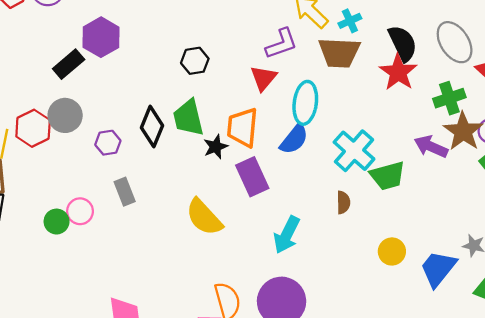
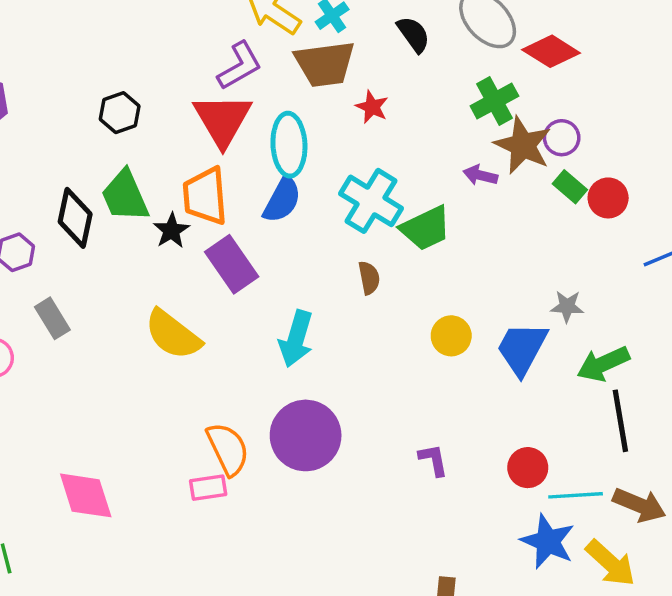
black semicircle: (403, 43) -> (413, 34), size x0.7
red star: (398, 72) -> (372, 107), moved, size x0.6
red triangle: (263, 78) -> (223, 120), size x1.5
purple arrow: (431, 147) -> (480, 175), size x0.7

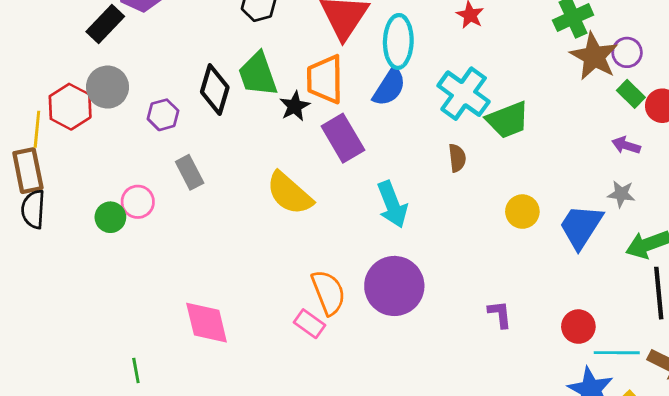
purple arrow: (480, 175) -> (626, 145), moved
cyan arrow: (296, 339) -> (392, 204), turned -42
pink rectangle: (208, 488) -> (310, 324), turned 40

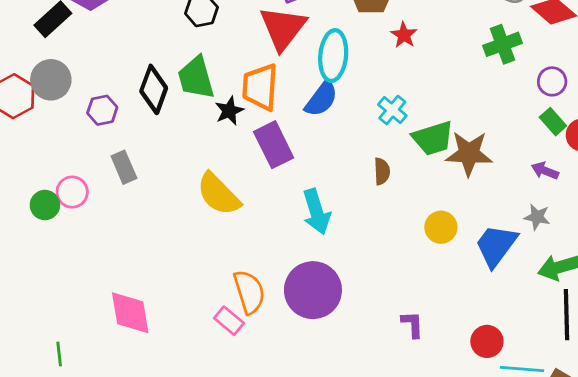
brown star: (594, 56) -> (469, 154), moved, turned -30
cyan cross: (464, 94) -> (392, 110), size x0.6

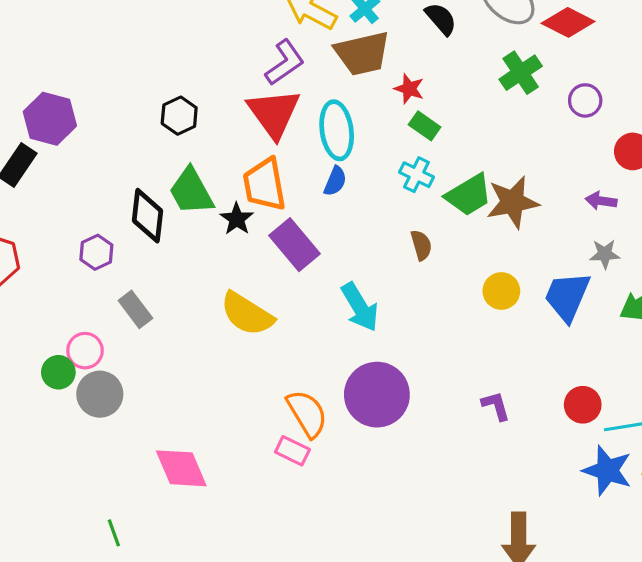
gray circle: (51, 80) -> (100, 394), moved
blue semicircle: (321, 99) -> (335, 181), size x0.7
green rectangle: (553, 122) -> (425, 126), moved

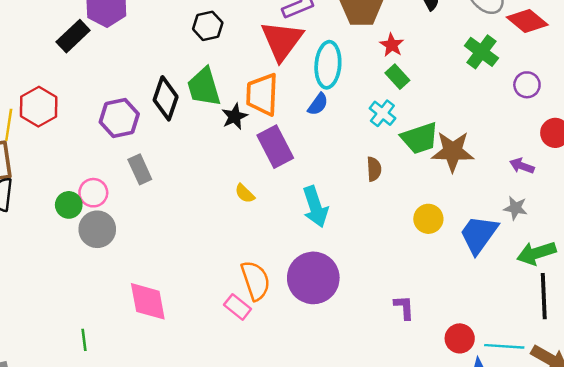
green cross: (521, 73) -> (481, 52), turned -32
purple hexagon: (96, 252) -> (119, 118), size x1.4
yellow semicircle: (247, 314) -> (245, 193), moved, size x0.5
red circle: (583, 405) -> (460, 338), moved

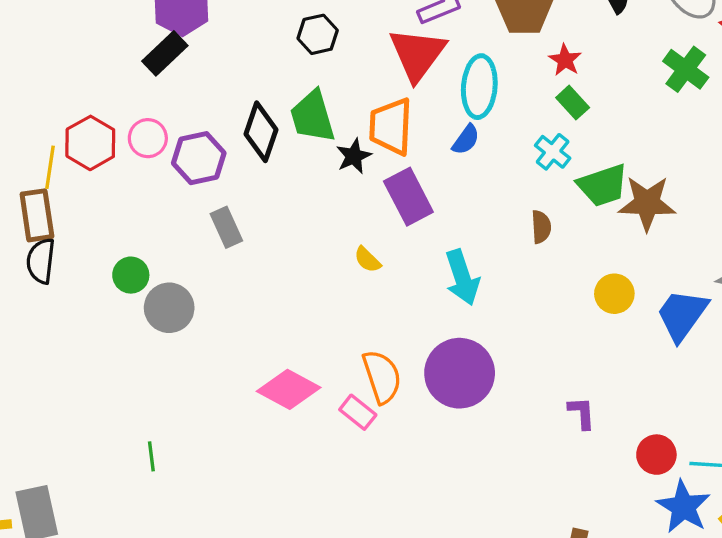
black rectangle: (73, 36) -> (165, 53), moved
pink circle: (93, 193) -> (148, 138), moved
pink diamond: (148, 301) -> (289, 389), moved, turned -51

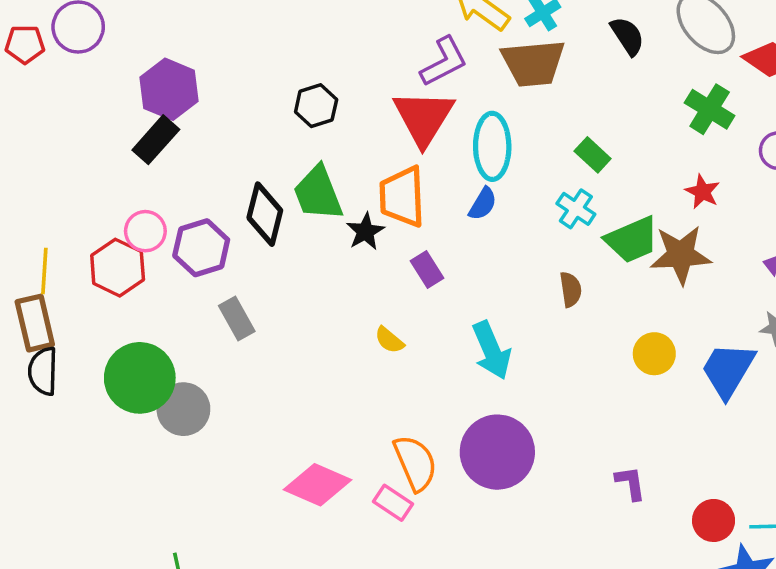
red star: (565, 60) -> (702, 192), moved
red hexagon: (90, 143) -> (118, 268), moved
purple rectangle: (408, 197) -> (427, 269), size x0.6
green circle: (131, 275) -> (140, 378), size x1.8

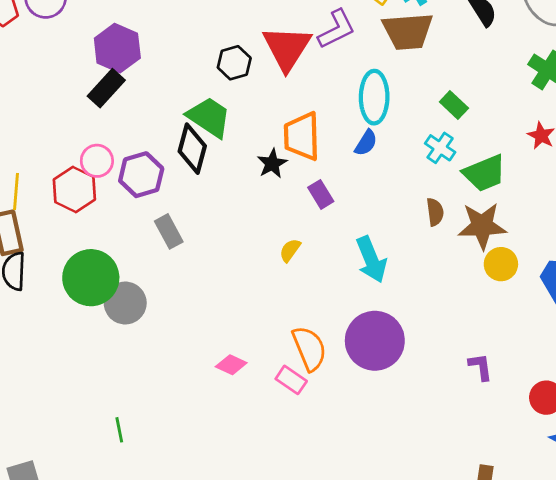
red triangle: (424, 118) -> (287, 48), moved
green trapezoid: (318, 193) -> (209, 117), moved, turned 144
brown star: (681, 255) -> (482, 226), moved
yellow semicircle: (389, 340) -> (290, 250), turned 85
pink diamond: (317, 485) -> (231, 365), size x0.6

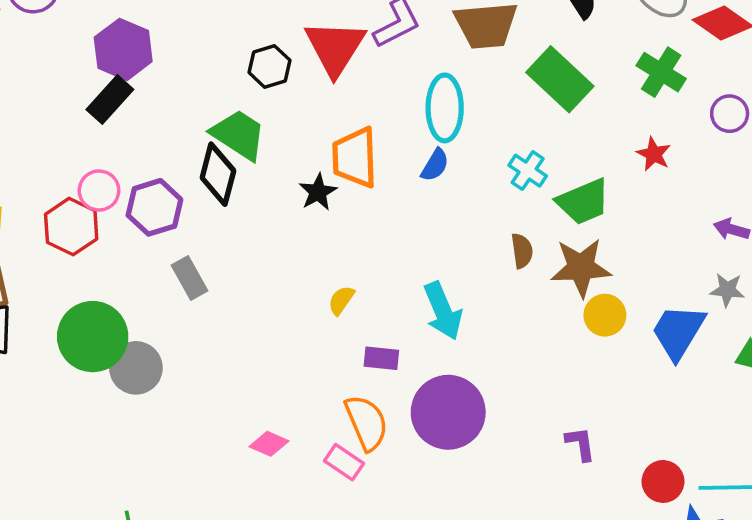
green rectangle: (454, 105) -> (560, 79), moved, size x1.8
purple rectangle: (321, 194) -> (381, 358), moved, turned -52

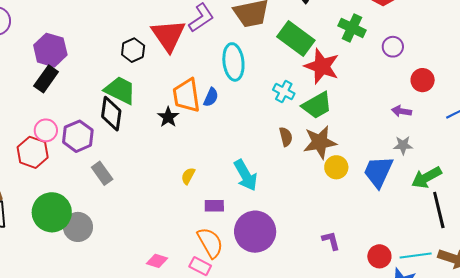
red star: (654, 154) -> (322, 66), moved, size x1.8
blue semicircle: (435, 165) -> (211, 97), moved

